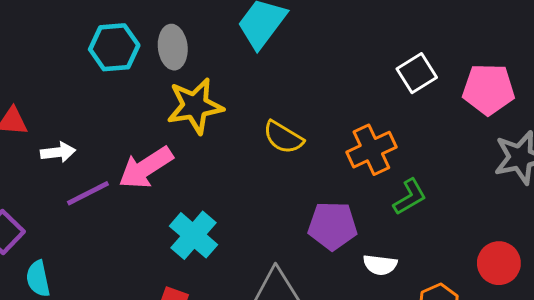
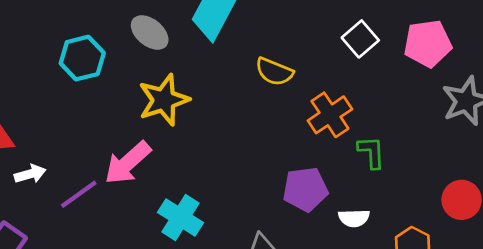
gray ellipse: (173, 47) -> (150, 32), moved, turned -36
yellow semicircle: (283, 137) -> (274, 72), moved
white arrow: (58, 152) -> (30, 174), moved
green L-shape: (410, 197) -> (371, 152), turned -54

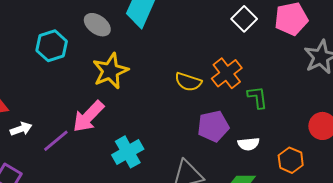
yellow semicircle: (274, 72) -> (188, 82), moved
cyan cross: (181, 218) -> (128, 152), turned 32

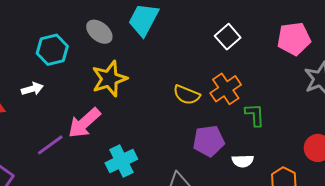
white square: (244, 19) -> (228, 37), moved
white arrow: (21, 129) -> (32, 89), moved

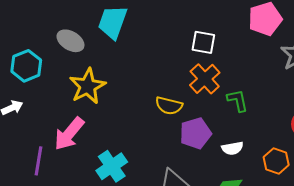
white square: (228, 37) -> (203, 42), moved, turned -30
yellow semicircle: (187, 95) -> (169, 106), moved
purple line: (50, 145) -> (38, 161), turned -36

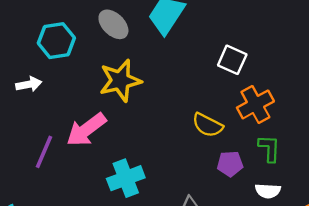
white square: (203, 42) -> (232, 60), moved
green L-shape: (238, 100) -> (269, 148), moved
purple pentagon: (196, 133) -> (230, 164), size x0.7

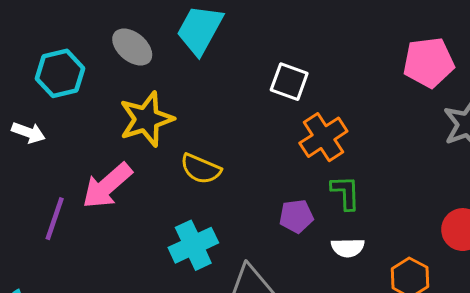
white arrow: (29, 84) -> (28, 133), turned 35
yellow semicircle: (207, 125) -> (201, 169), moved
cyan cross: (126, 178) -> (193, 245), moved

